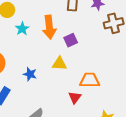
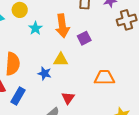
yellow triangle: (59, 64) -> (61, 60), moved
red triangle: (75, 97) -> (68, 98), moved

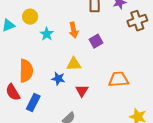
orange arrow: (62, 26) -> (74, 30), size x0.7
red triangle: (68, 98) -> (82, 91), moved

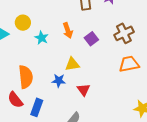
brown cross: (137, 21) -> (124, 33), moved
orange trapezoid: (118, 79) -> (129, 64), moved

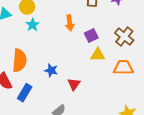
brown cross: (124, 33) -> (124, 37), turned -36
cyan star: (42, 38) -> (33, 25), moved
yellow triangle: (72, 64) -> (98, 55), moved

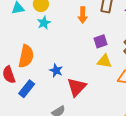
orange arrow: (70, 23) -> (83, 15), moved
red triangle: (74, 84) -> (77, 87), size x1.5

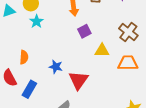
purple square: (101, 41) -> (84, 31), moved
orange semicircle: (26, 56) -> (24, 57), size x0.6

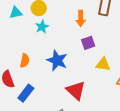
blue star: (56, 67) -> (57, 60), moved, size x1.5
red triangle: (79, 80) -> (76, 91), turned -30

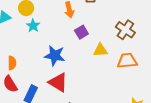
orange semicircle: (25, 61) -> (12, 63), moved
red triangle: (76, 91) -> (58, 82), moved

